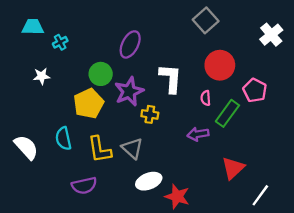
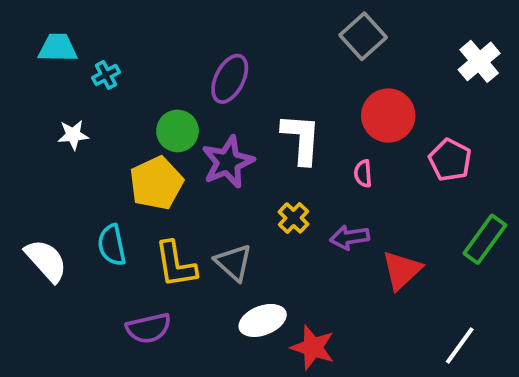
green rectangle: (227, 113) -> (485, 239), moved
yellow cross: (150, 114) -> (294, 218), moved, turned 35
red triangle: (233, 168) -> (402, 270), moved

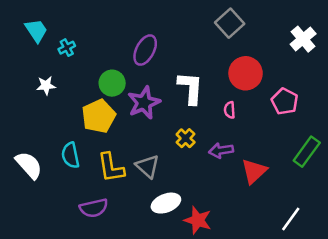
cyan trapezoid: (58, 48) -> (36, 30), turned 55

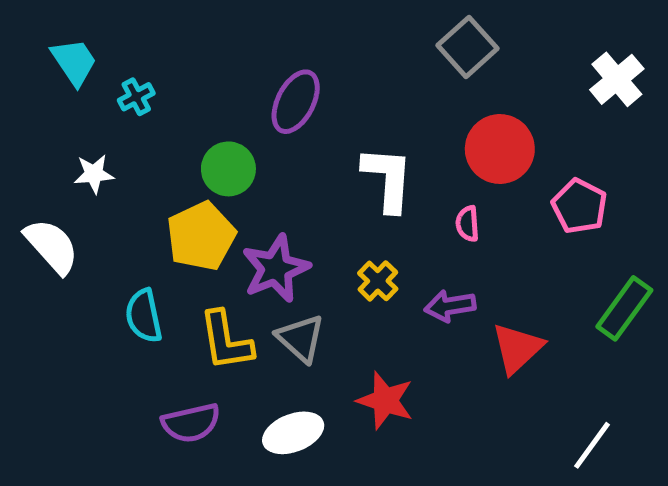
purple star: (144, 103) -> (276, 269), moved
white semicircle: (29, 165) -> (52, 246), moved
white ellipse: (166, 203) -> (293, 433), moved
red star: (198, 220) -> (385, 400), moved

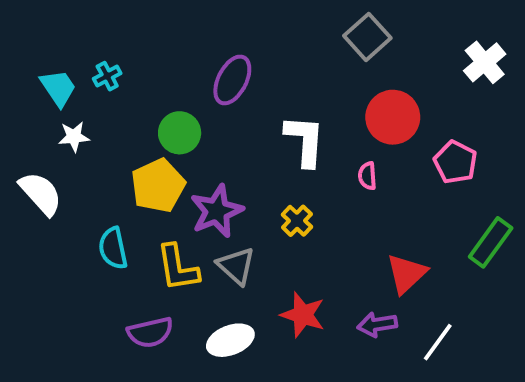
cyan trapezoid: (74, 62) -> (58, 88), moved
purple arrow: (450, 306) -> (377, 325), moved
white line: (592, 445) -> (438, 342), moved

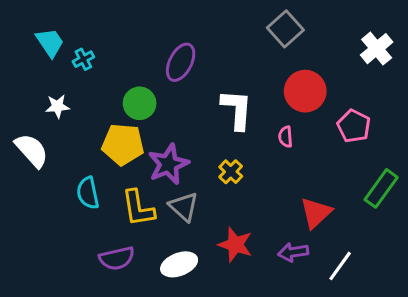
cyan trapezoid: (58, 88) -> (50, 43), moved
yellow pentagon: (158, 186) -> (123, 144), turned 30

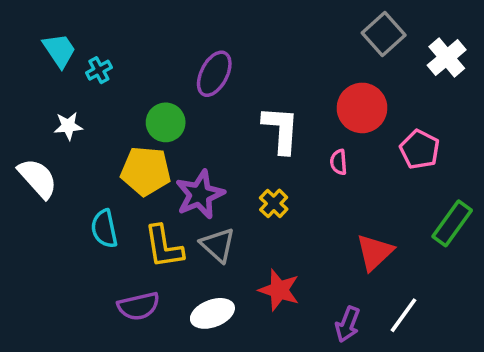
gray square: (285, 29) -> (384, 34), moved
purple arrow: (293, 252) -> (348, 324), moved, turned -60

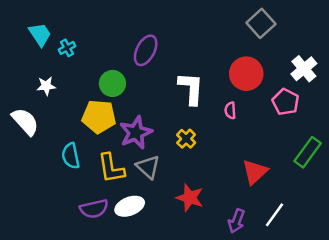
white cross: (447, 58) -> (304, 69), moved
white ellipse: (212, 313) -> (130, 206), moved

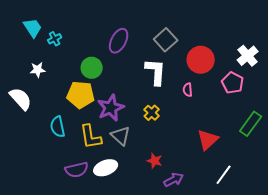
gray square: (261, 23) -> (166, 40), moved
red star: (190, 198) -> (155, 161), size x0.7
purple arrow: (236, 221) -> (174, 180), moved, turned -138

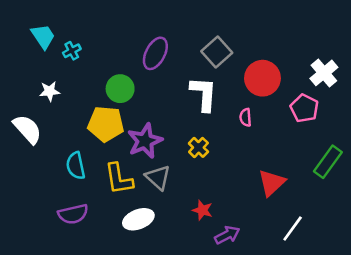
purple semicircle: (77, 170) -> (73, 214), moved

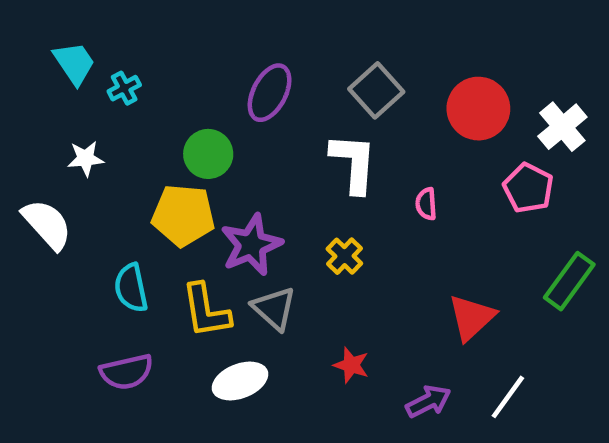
red circle: (262, 78) -> (478, 109), moved
purple arrow: (227, 235) -> (428, 401), moved

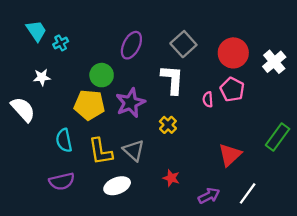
pink pentagon: (528, 188) -> (232, 89), moved
purple star: (251, 245) -> (130, 103), moved

